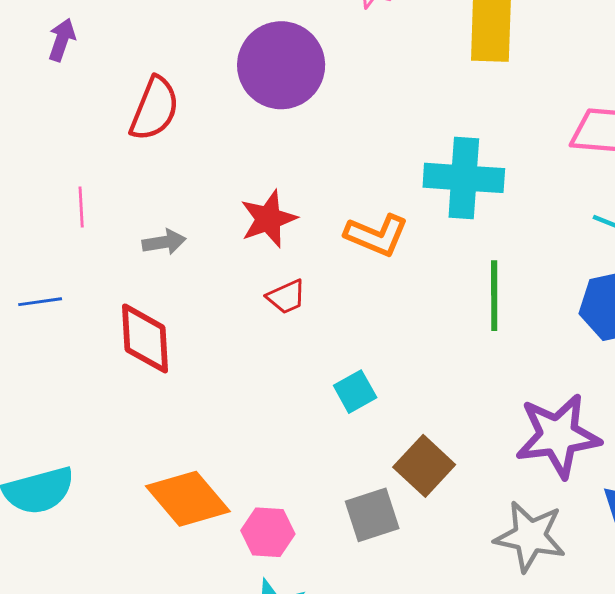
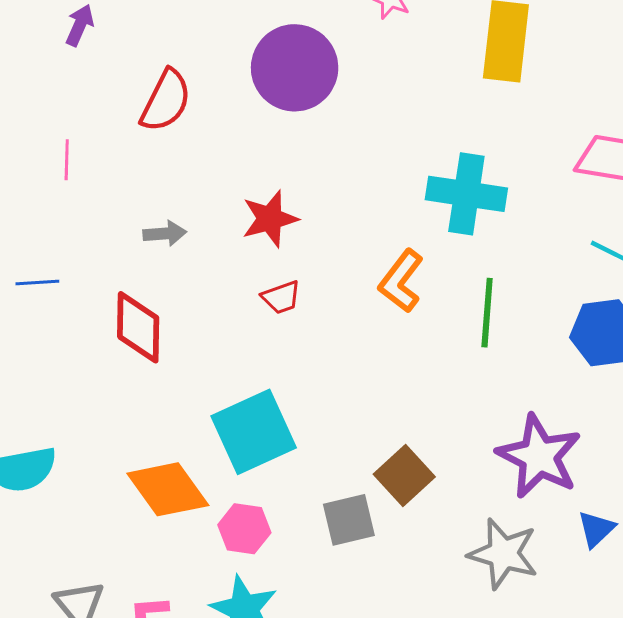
pink line: (81, 207) -> (67, 160), moved
orange L-shape: (377, 235) -> (401, 281), moved, turned 100
cyan square: (355, 392) -> (254, 432), moved, size x2.0
purple star: (558, 436) -> (539, 456), turned 30

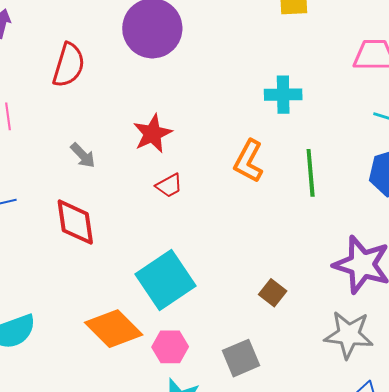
cyan cross: (466, 194) -> (283, 95), size x0.7
gray arrow: (165, 233) -> (83, 155), turned 60
brown square: (404, 476) -> (273, 293), size x0.7
gray square: (349, 520) -> (241, 358), moved

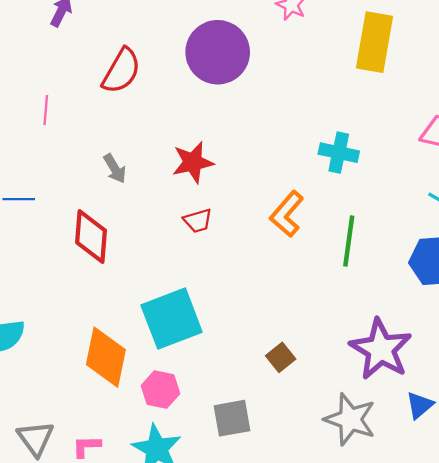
orange diamond: (114, 329) -> (106, 357), turned 44

